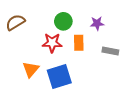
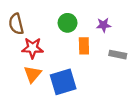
brown semicircle: (15, 22) -> (16, 24), turned -72
red star: (52, 43) -> (33, 48), moved

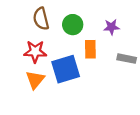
brown semicircle: (16, 24) -> (41, 19), moved
blue square: (63, 82) -> (66, 69), moved

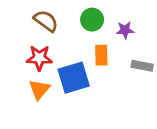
brown semicircle: (41, 19) -> (46, 21), turned 140
green circle: (73, 25) -> (92, 20), moved

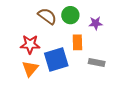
brown semicircle: (46, 21) -> (47, 16), moved
gray rectangle: (142, 66) -> (97, 63), moved

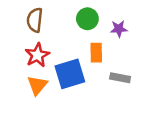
brown semicircle: (47, 16) -> (35, 20), moved, turned -120
red star: (30, 44) -> (37, 55), turned -30

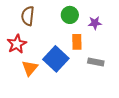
red star: (37, 55) -> (17, 44), moved
blue square: (70, 74) -> (56, 59), turned -30

